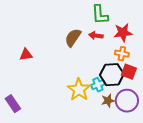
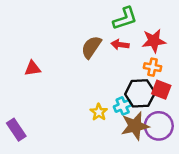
green L-shape: (100, 15) -> (125, 18), turned -105
yellow star: (79, 90) -> (99, 112), size x0.6
brown star: (108, 101) -> (135, 126), size x1.6

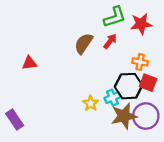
red star: (154, 41) -> (141, 24), moved
red arrow: (120, 45) -> (110, 41), turned 119

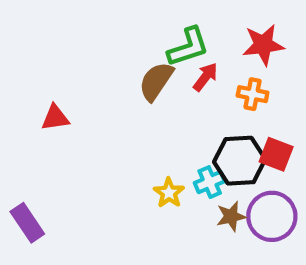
green L-shape: (115, 17) -> (188, 47), moved
orange cross: (140, 62) -> (253, 94), moved
brown star: (124, 116) -> (231, 216), size x0.6

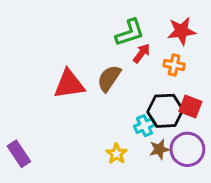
brown semicircle: (156, 81) -> (109, 78), moved
red triangle: (55, 118) -> (69, 84), moved, size x1.6
yellow star: (169, 193) -> (116, 154), moved

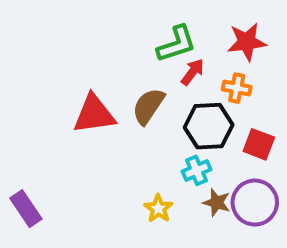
black hexagon: (165, 111) -> (209, 126), moved
brown star: (159, 149) -> (217, 203), turned 30

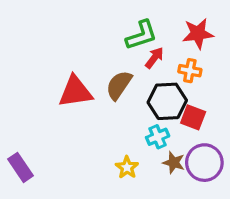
red square: (259, 144) -> (193, 117), moved

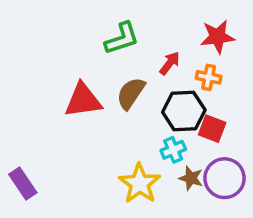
green L-shape: (141, 35) -> (122, 38), moved
yellow star: (127, 167) -> (140, 183), size x1.6

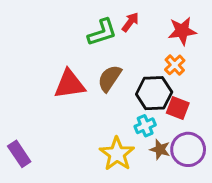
red arrow: (170, 63) -> (130, 22), moved
orange cross: (209, 77) -> (175, 65), turned 36

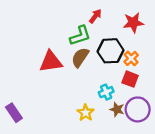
green L-shape: (102, 32) -> (80, 36), moved
orange cross: (175, 65) -> (131, 58), moved
black hexagon: (154, 93) -> (111, 51), moved
yellow star: (117, 154) -> (86, 113), size x0.7

